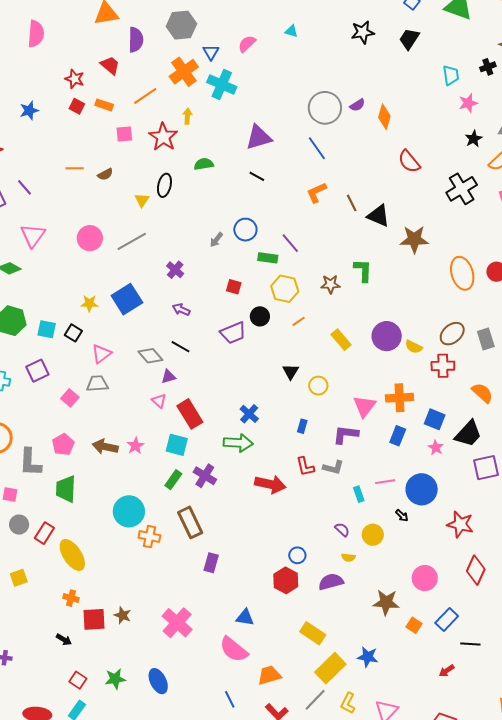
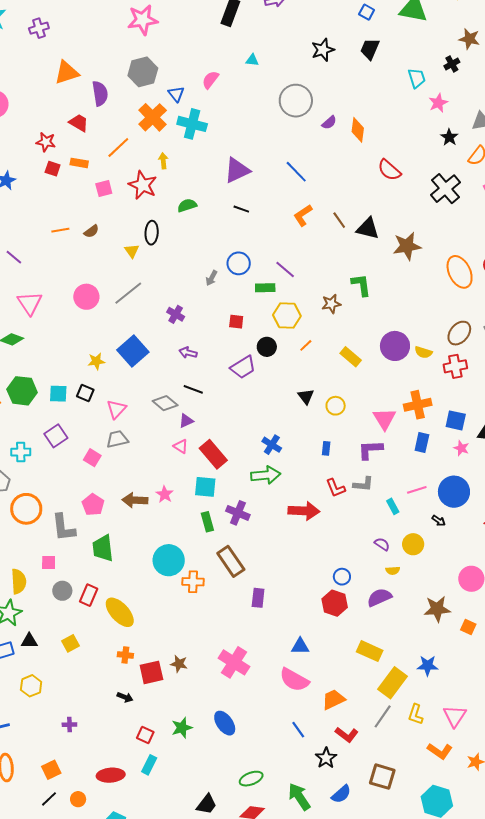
gray circle: (325, 108) -> (296, 101), moved
green rectangle: (173, 480) -> (207, 522), turned -42

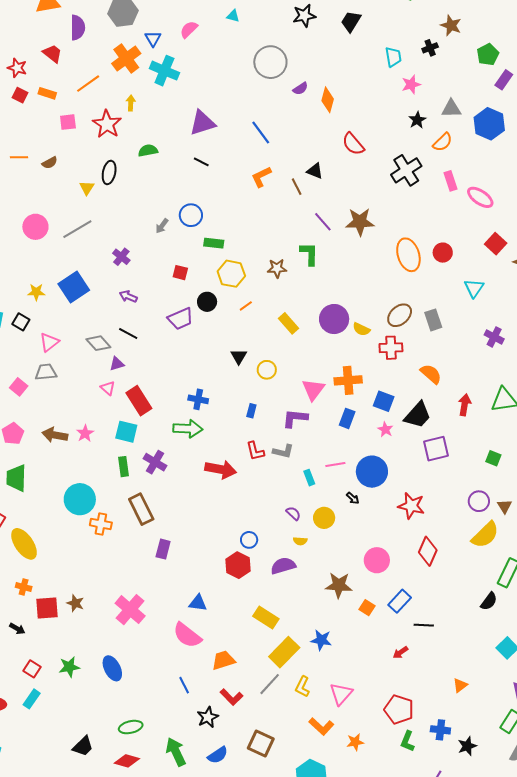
black triangle: (368, 228) -> (315, 171), moved, size x0.7
purple line: (285, 270) -> (323, 222), moved
blue cross: (272, 445) -> (198, 399), turned -30

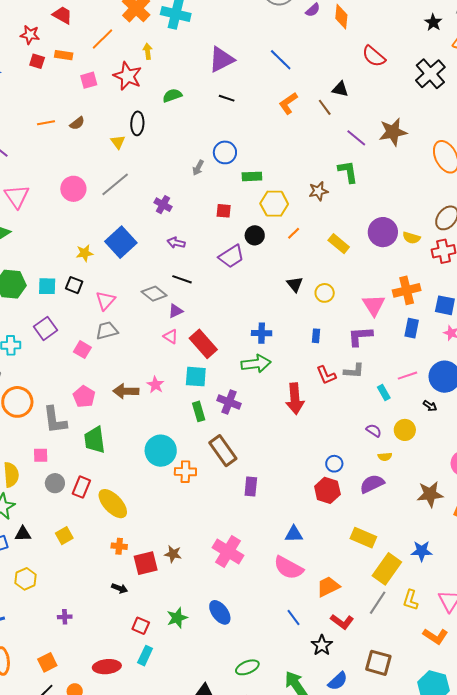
red arrow: (221, 469) -> (295, 399), turned 84

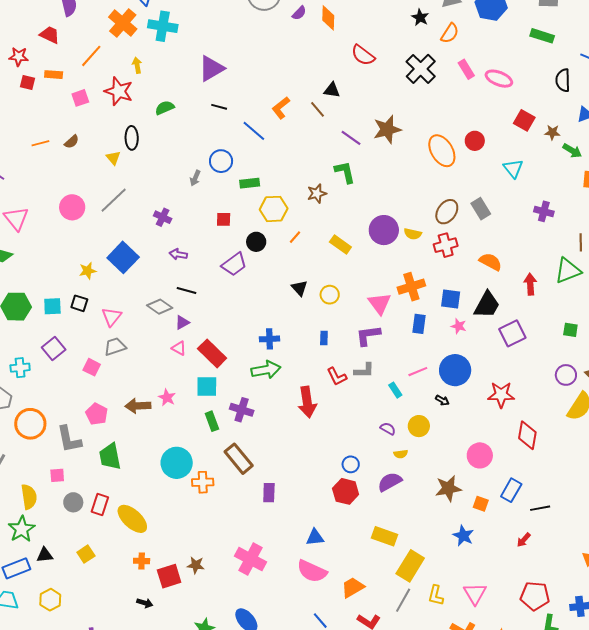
blue line: (281, 60) -> (254, 131), moved
blue star: (422, 551) -> (463, 536), moved, turned 30

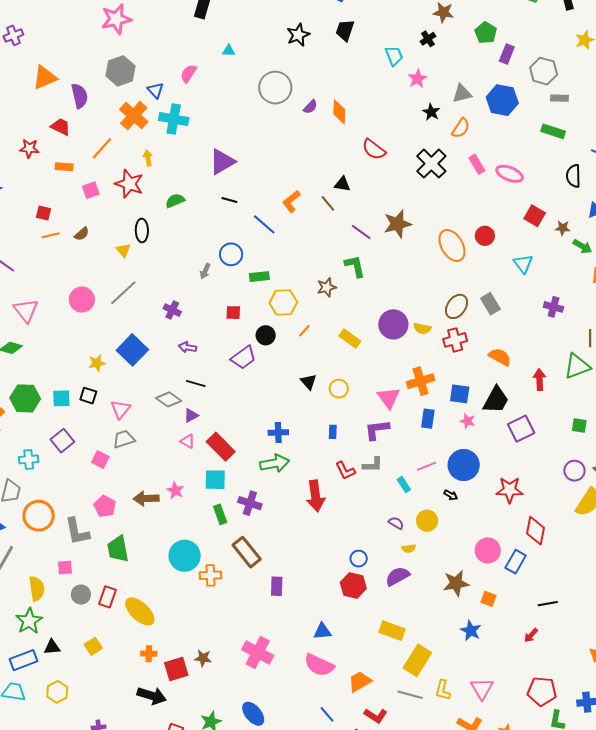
red square: (27, 83) -> (43, 213), moved
blue rectangle: (511, 490) -> (516, 562), moved
gray line: (403, 600) -> (410, 695), turned 75
black arrow: (145, 603) -> (152, 696), size x1.8

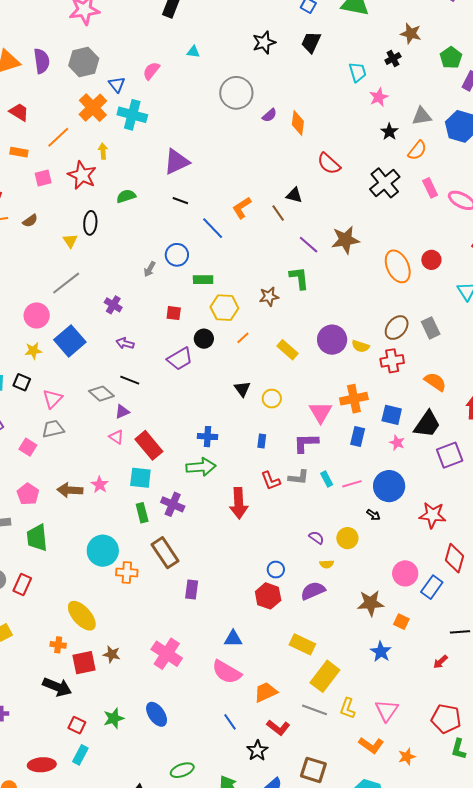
purple semicircle: (80, 96) -> (42, 61), moved
pink circle: (82, 300) -> (37, 315), moved
cyan rectangle: (404, 485) -> (327, 479), moved
yellow ellipse: (140, 611) -> (82, 616), moved

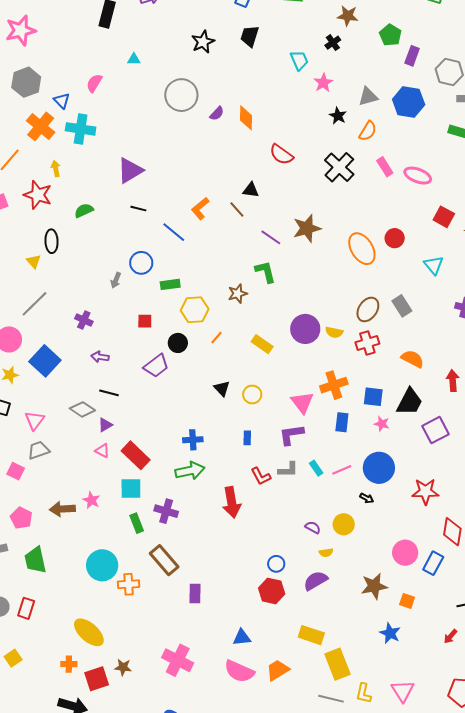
yellow rectangle: (325, 676) -> (337, 664), turned -52
orange trapezoid: (266, 692) -> (278, 670), moved

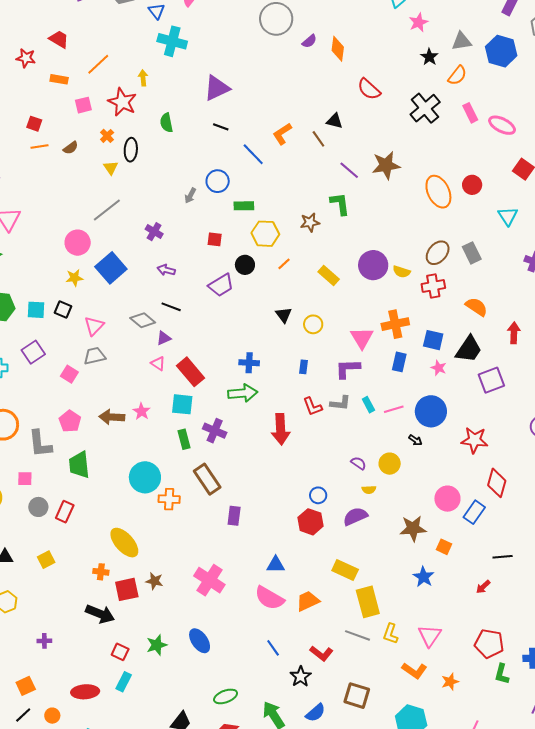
orange cross: (41, 126) -> (107, 136), moved, size x0.5
green semicircle: (84, 211) -> (166, 123), turned -84

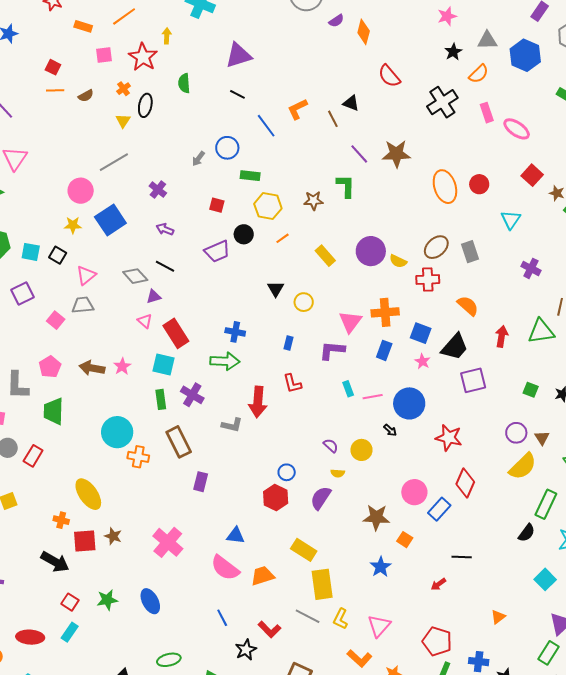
gray L-shape: (340, 403) -> (232, 425), moved
purple semicircle: (355, 516) -> (321, 498), turned -40

